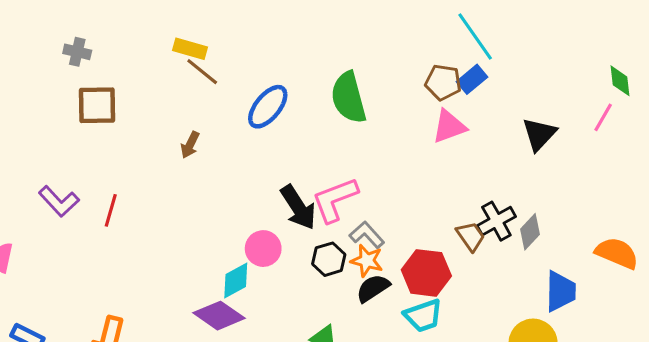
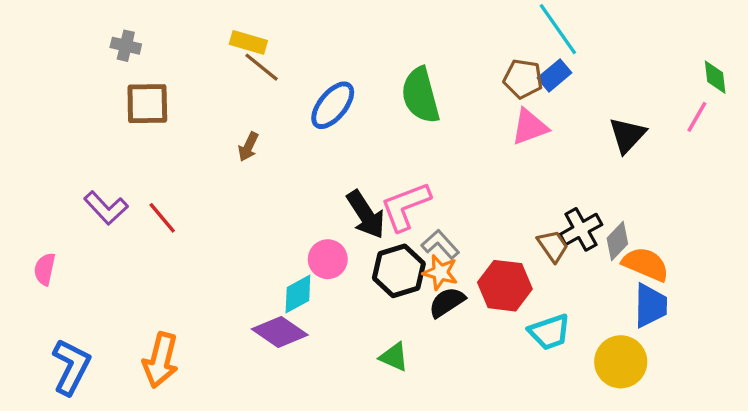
red line: (111, 210) -> (162, 218), turned -56
orange semicircle: (617, 253) -> (646, 264), moved
black hexagon: (329, 259) -> (399, 271), size x1.4
cyan trapezoid: (423, 316) -> (550, 332), moved

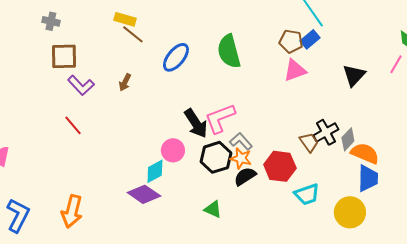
purple L-shape: (106, 208) -> (81, 85), moved

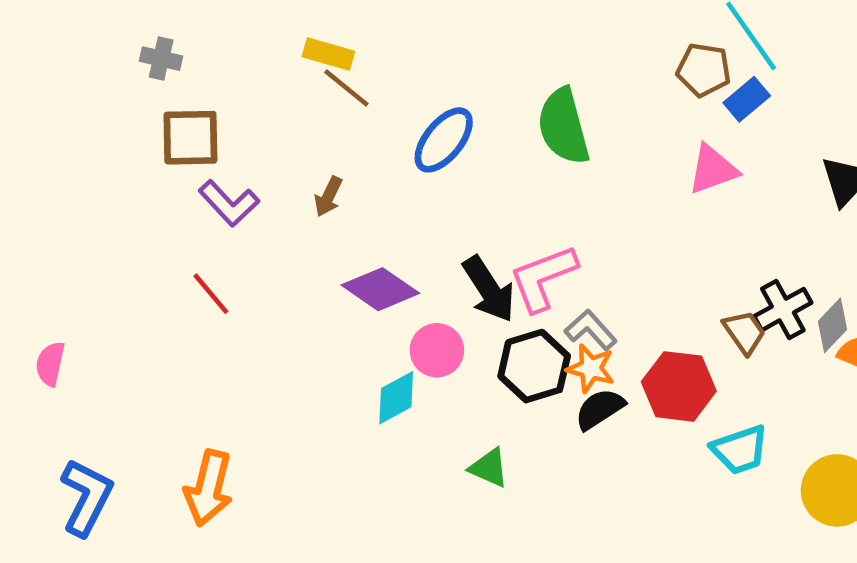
brown pentagon: (291, 41) -> (704, 70), moved
purple diamond: (144, 194) -> (380, 289), moved
green triangle: (213, 209) -> (489, 468), moved

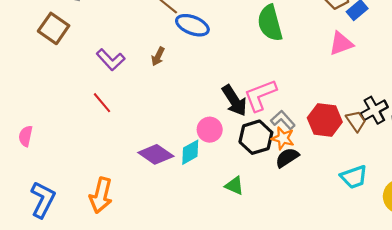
brown square: (190, 138) -> (54, 28), moved, turned 36
blue ellipse: (444, 140) -> (192, 25), moved, turned 72
purple diamond: (380, 289) -> (156, 154), moved
red hexagon: (679, 386) -> (325, 120), moved

